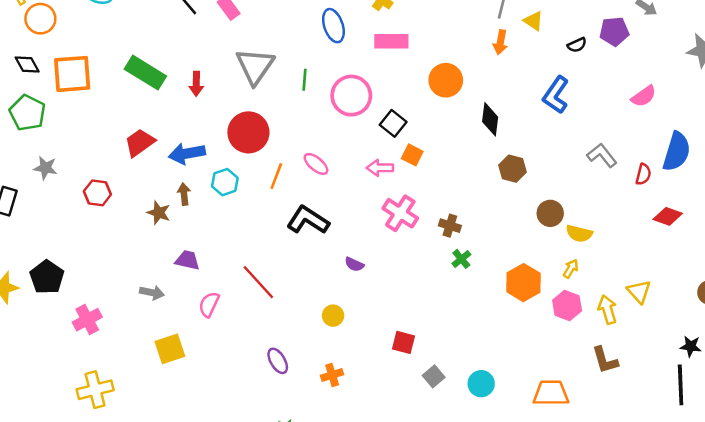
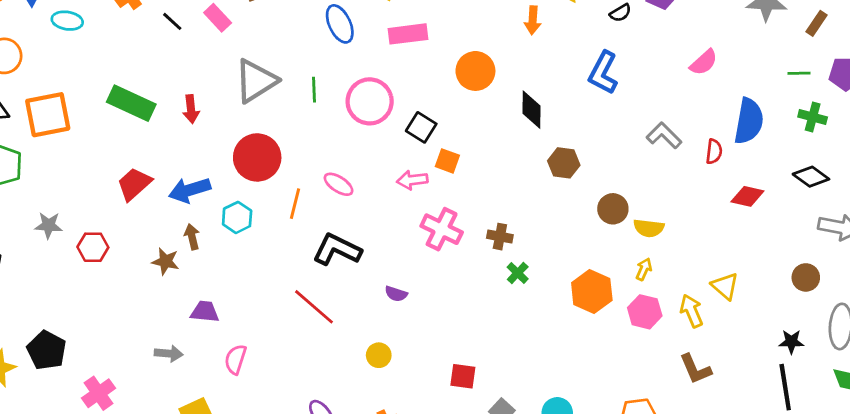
gray triangle: (255, 66) -> (256, 81), turned 30
gray star: (45, 168) -> (48, 225), moved
red line: (258, 282) -> (314, 307), moved

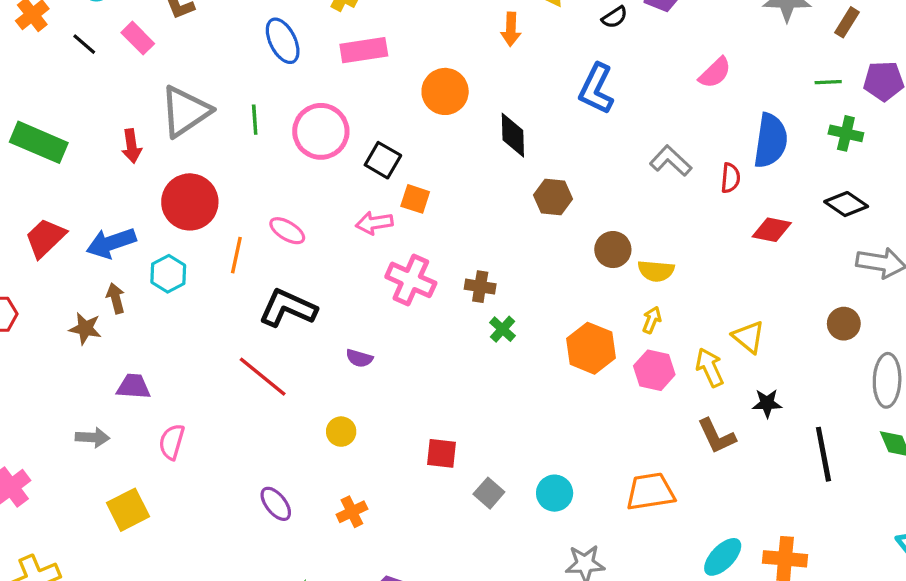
red arrow: (191, 109) -> (131, 146), moved
black star: (791, 342) -> (767, 403), moved

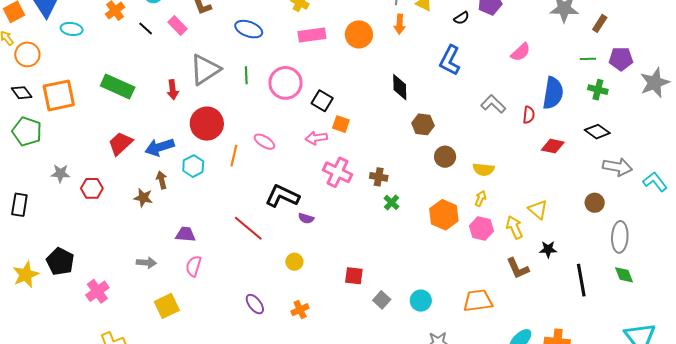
blue ellipse: (283, 41) -> (249, 29), moved, turned -44
orange circle: (445, 91) -> (359, 34), moved
brown circle: (613, 250) -> (445, 157), moved
black L-shape: (288, 308) -> (282, 196), moved
purple trapezoid: (134, 387) -> (185, 234), moved

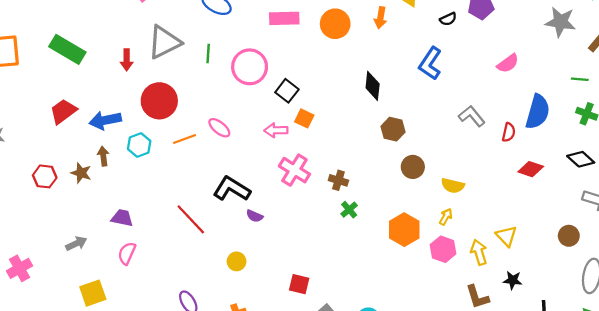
orange line: (234, 156) -> (184, 139), turned 50
red hexagon: (92, 188) -> (45, 176), moved
gray arrow: (146, 263) -> (76, 244), turned -36

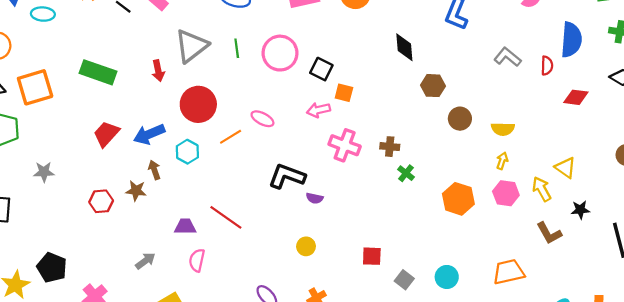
red line: (191, 219) -> (226, 217), moved
orange hexagon: (404, 230) -> (458, 199), moved

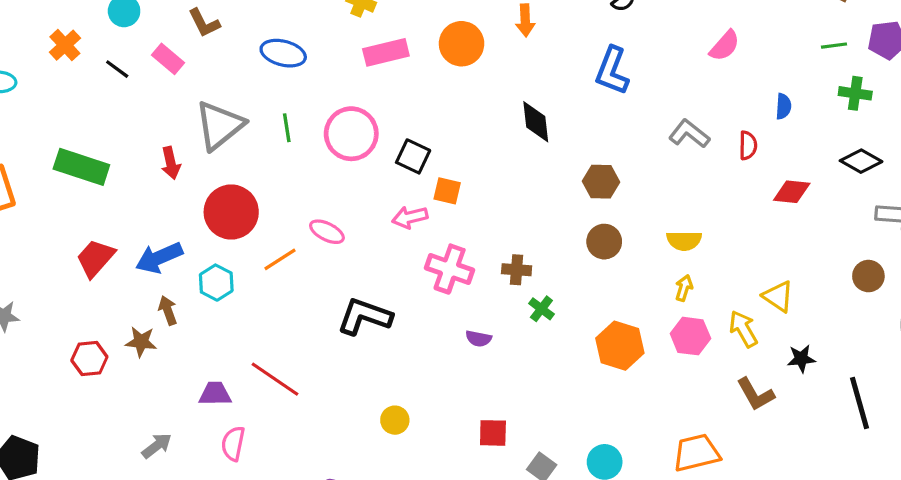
blue semicircle: (571, 40) -> (783, 106), size x0.5
brown hexagon: (433, 86) -> (601, 182), moved
brown circle: (460, 119) -> (604, 242), moved
purple semicircle: (315, 198) -> (479, 339), moved

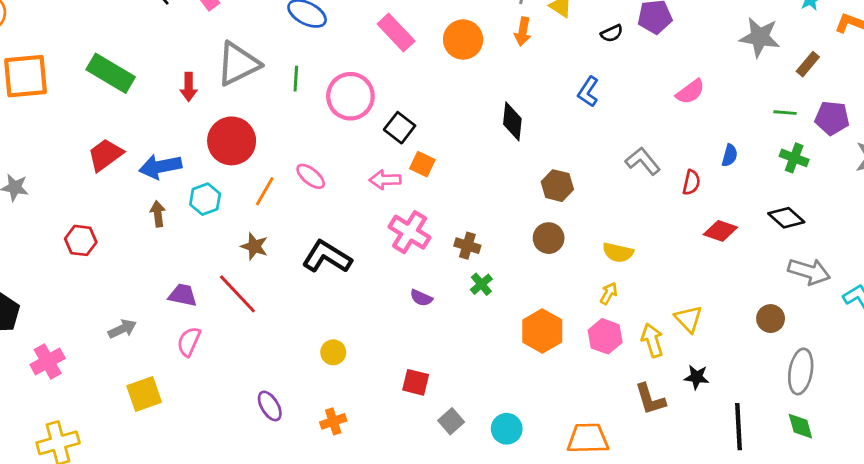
pink rectangle: (386, 52) -> (396, 32), turned 48
blue L-shape: (612, 71) -> (588, 92), size x0.7
orange line: (280, 259) -> (265, 191), turned -40
brown star: (141, 342) -> (254, 246), moved

